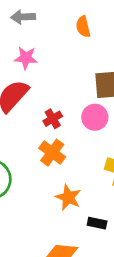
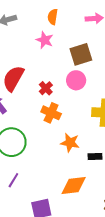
orange semicircle: (83, 27) -> (53, 17), turned 35
pink star: (26, 58) -> (45, 40), moved, turned 30

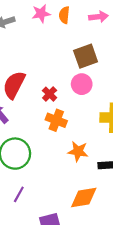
orange semicircle: (53, 17) -> (64, 15), moved
pink star: (45, 40) -> (41, 14), moved, turned -30

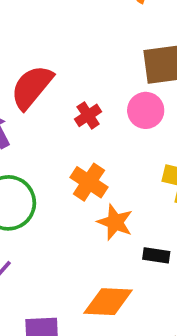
orange cross: (56, 120) -> (89, 182), moved

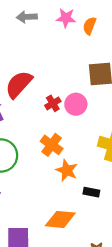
pink circle: (146, 110) -> (76, 104), moved

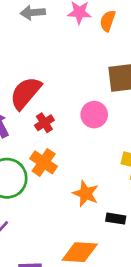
red cross: (53, 103) -> (44, 123), moved
orange cross: (52, 145) -> (44, 162), moved

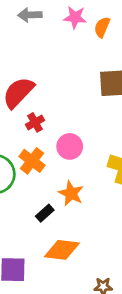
pink circle: (94, 115) -> (70, 146), moved
black rectangle: (116, 219) -> (45, 213), moved, turned -54

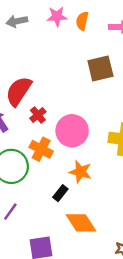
pink circle: (70, 146) -> (72, 131), size x1.4
orange diamond: (62, 250) -> (81, 223), turned 60

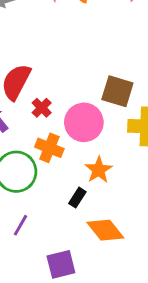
brown square: (100, 68) -> (117, 91), moved, turned 36
orange star: (80, 172) -> (99, 170), turned 30

